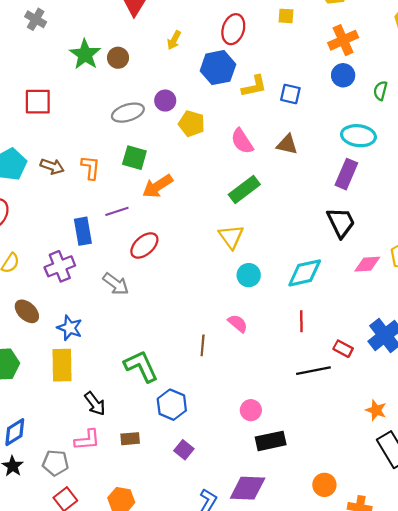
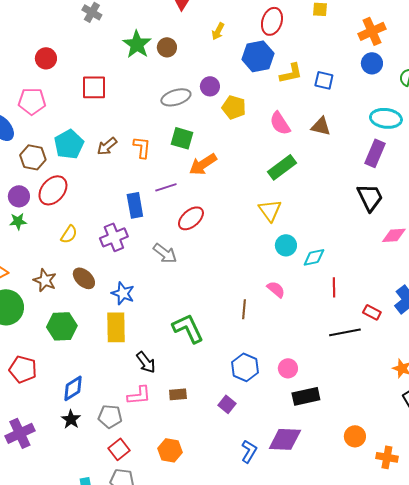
brown arrow: (52, 166) -> (107, 146), turned 120
cyan diamond: (305, 273) -> (314, 257), moved, size x0.7
blue hexagon: (172, 405) -> (245, 367), moved

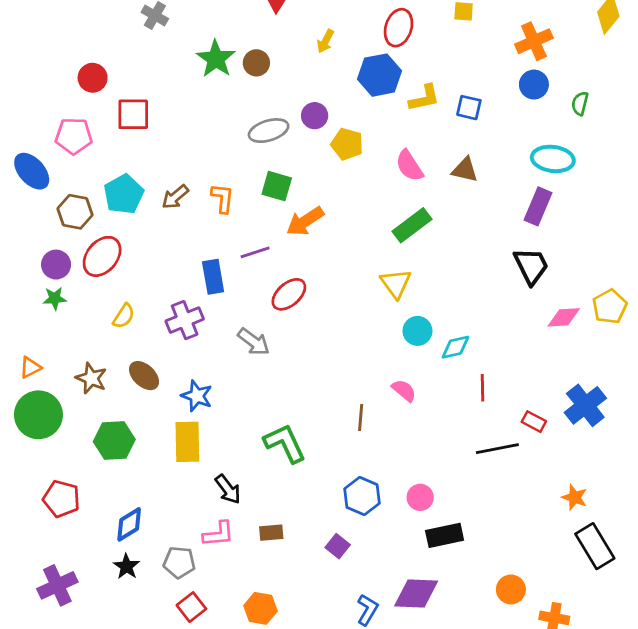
red square: (94, 87) -> (133, 114), moved

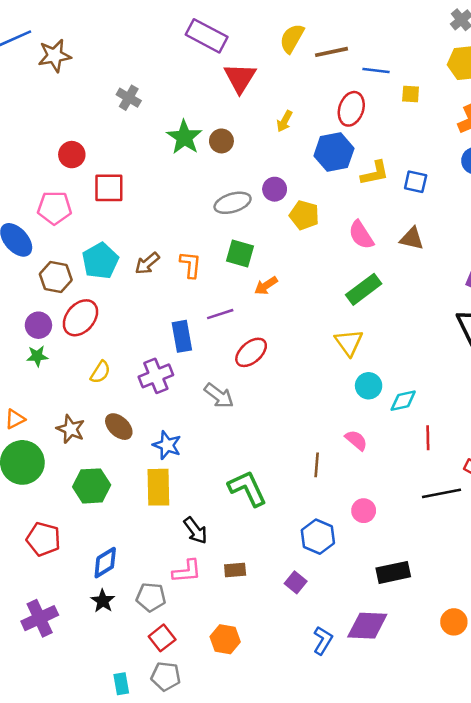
orange arrow: (305, 221) -> (266, 286), size x0.7
pink circle: (420, 497) -> (364, 511), moved

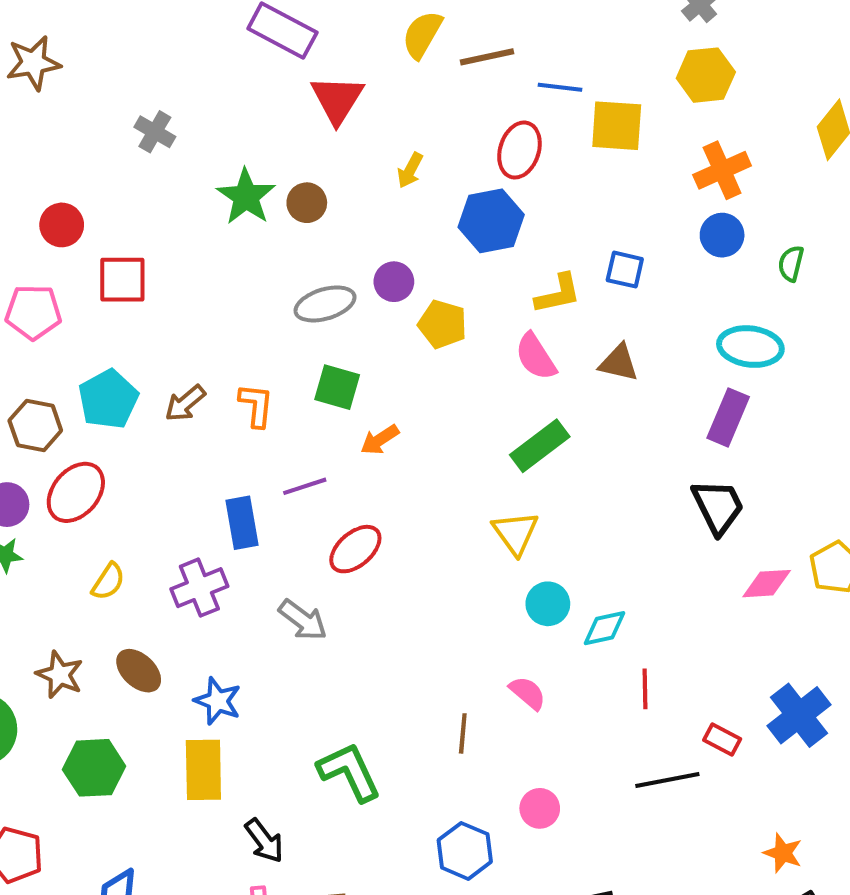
yellow square: (411, 94) -> (617, 126), size x1.8
yellow L-shape: (375, 173) -> (558, 294), moved

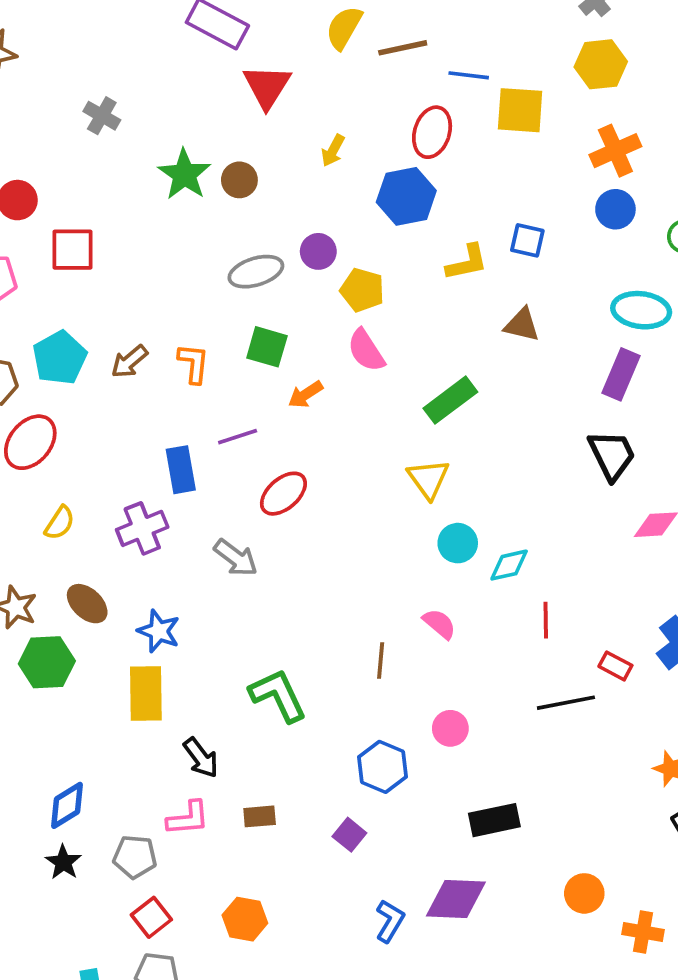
pink semicircle: (536, 357) -> (366, 350), moved
green hexagon: (94, 768) -> (47, 662), moved

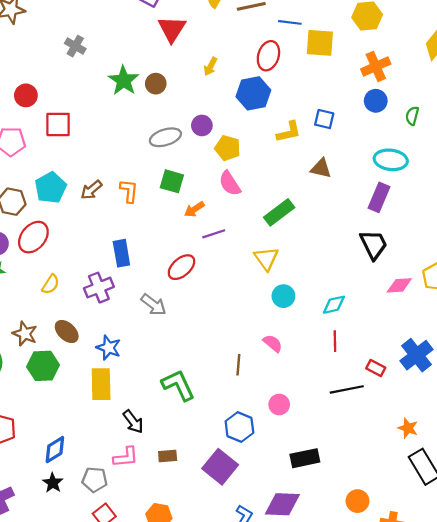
purple line: (238, 437) -> (214, 234), moved
cyan diamond: (509, 565) -> (334, 305), moved
purple square: (349, 835) -> (220, 467), size x1.8

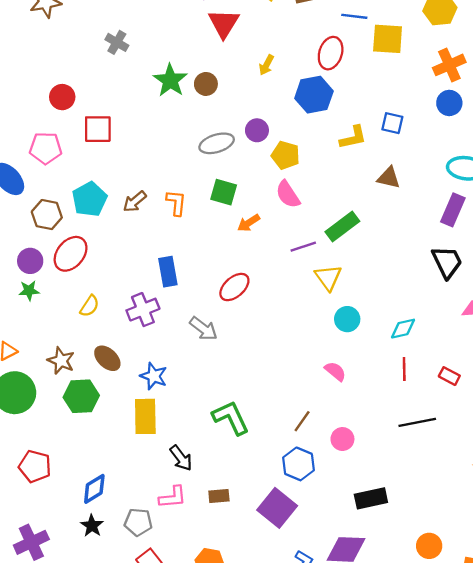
purple line: (214, 234) -> (303, 247), moved
brown line: (238, 365) -> (302, 421), moved, turned 30
red rectangle: (376, 368) -> (449, 376), moved

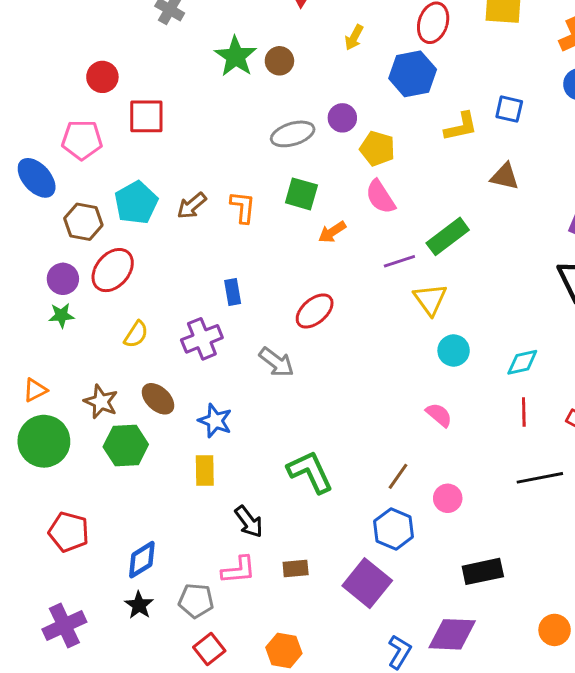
blue rectangle: (168, 272) -> (233, 292), size x0.7
yellow rectangle: (145, 416) -> (205, 470), size x0.7

